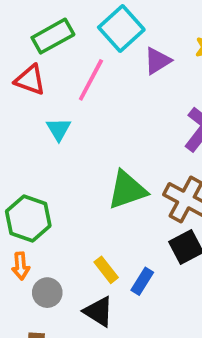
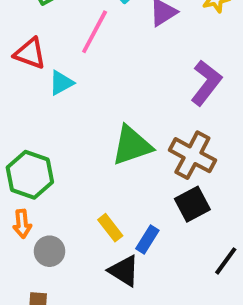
red triangle: (30, 80) -> (30, 53), moved
cyan triangle: (59, 129) -> (61, 83), turned 32
black triangle: (99, 312) -> (124, 271), moved

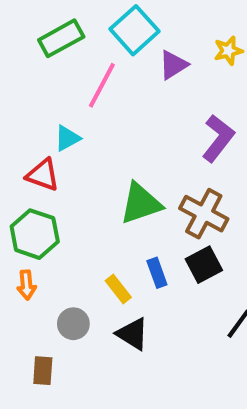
red triangle: (30, 53) -> (43, 175), moved
blue rectangle: (147, 239) -> (157, 273), moved, turned -52
gray circle: (50, 251) -> (73, 324), moved

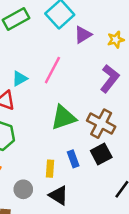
yellow star: (228, 51) -> (116, 40), moved
pink line: (102, 85) -> (52, 70), moved
yellow rectangle: (118, 289) -> (50, 169), turned 42

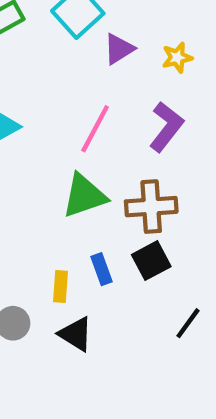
pink line: (52, 70) -> (95, 129), moved
brown cross: (101, 124) -> (151, 207), turned -32

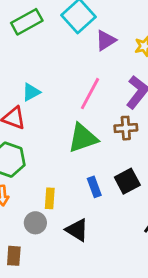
brown cross: (151, 207) -> (126, 128), moved, size x0.7
yellow rectangle: (60, 286) -> (50, 198), moved

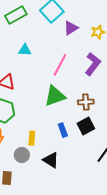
cyan triangle: (31, 92) -> (25, 50), moved, turned 32
brown cross: (126, 128) -> (86, 102), moved

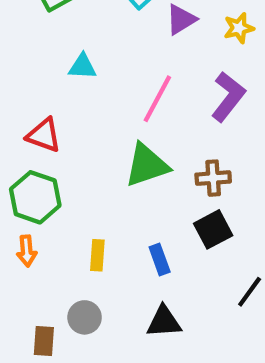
blue rectangle: (63, 130) -> (160, 260), moved
gray circle: (22, 155) -> (85, 317), moved
black triangle: (51, 160) -> (164, 322), moved, turned -36

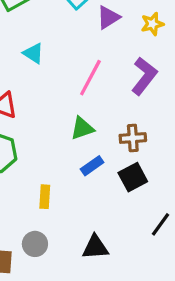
cyan triangle: (82, 67) -> (33, 53), turned 30
green triangle: (147, 165) -> (82, 128), size x0.7
blue rectangle: (160, 260) -> (92, 166), moved, turned 75

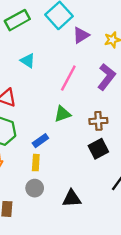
blue rectangle: (92, 166) -> (40, 141), moved
gray circle: (35, 244) -> (35, 188), moved

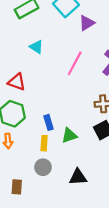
green triangle: (62, 114) -> (69, 136), moved
blue rectangle: (40, 141) -> (48, 122), turned -72

